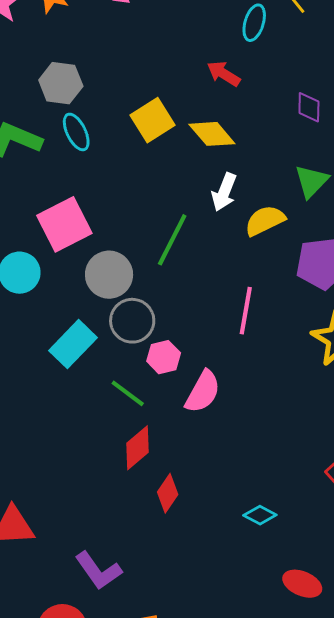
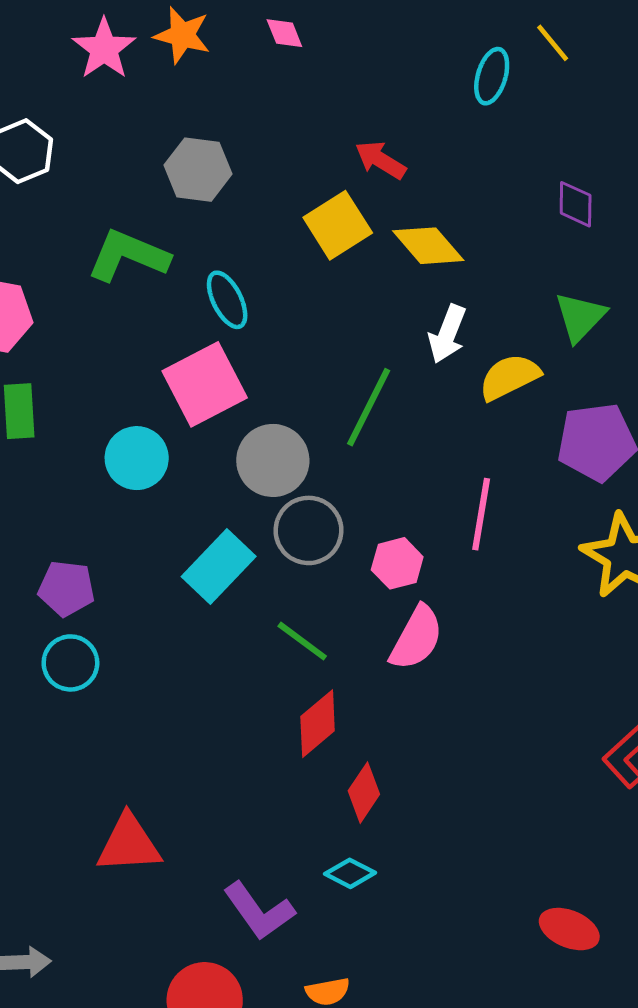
red arrow: (224, 74) -> (380, 160), moved
cyan ellipse: (76, 132) -> (227, 300), moved
pink hexagon: (164, 357) -> (397, 563), moved
cyan diamond: (260, 515) -> (350, 873), moved

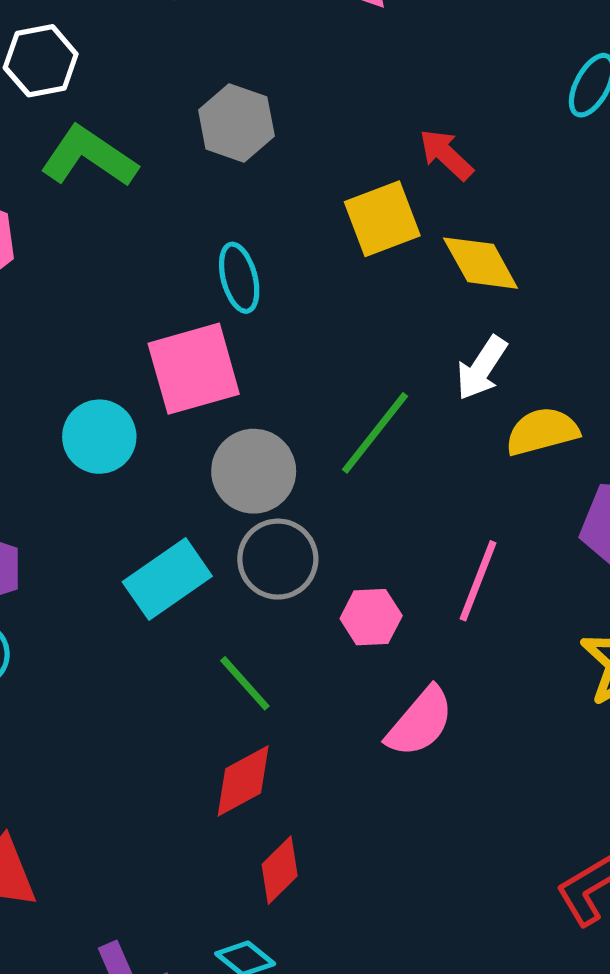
green L-shape: (128, 256) -> (89, 157), moved
pink semicircle: (416, 638) -> (420, 722), moved

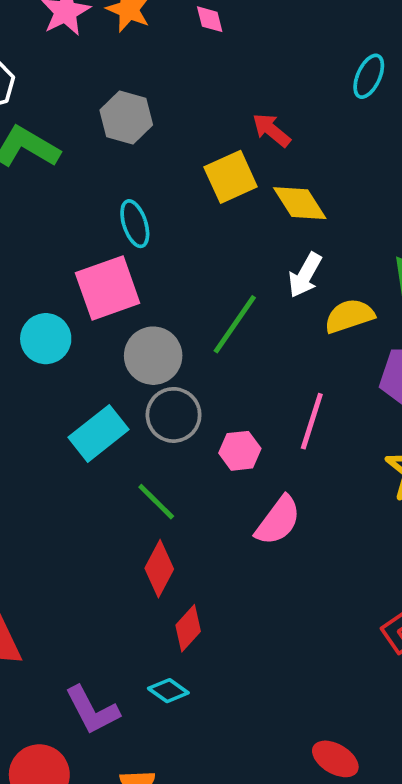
red diamond: (243, 781) -> (159, 569), turned -30

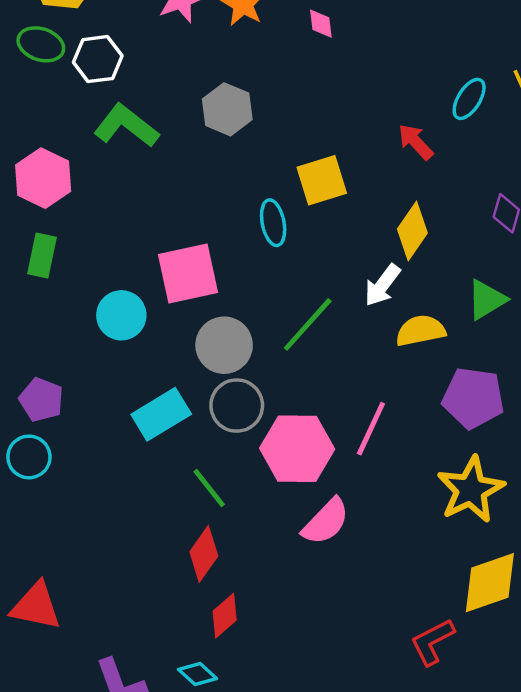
red arrow: (272, 130) -> (416, 142), moved
yellow diamond: (300, 203) -> (412, 231), moved, turned 60
cyan ellipse: (135, 224) -> (273, 223), moved
pink hexagon: (240, 451) -> (297, 449), size x1.8

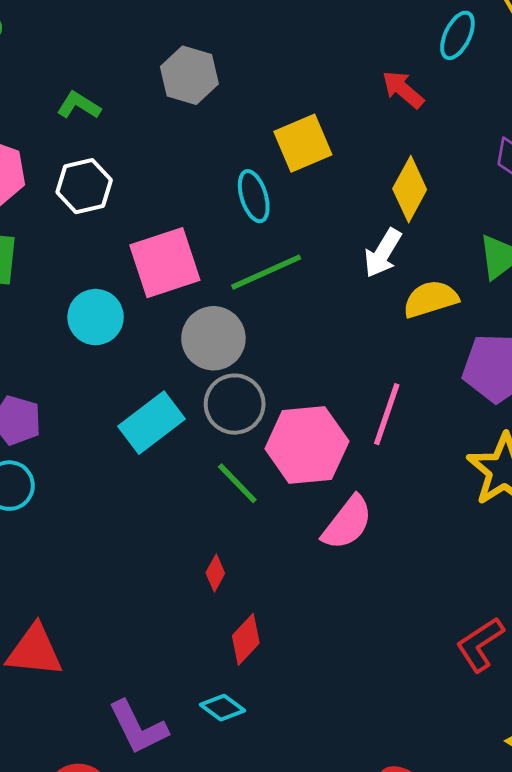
white hexagon: (98, 59) -> (84, 186), moved
green L-shape: (126, 126) -> (79, 105), size x0.6
green line: (308, 324) -> (266, 272), moved, turned 30
green line: (209, 488) -> (237, 483), moved
red diamond: (204, 554) -> (215, 573), size x0.6

